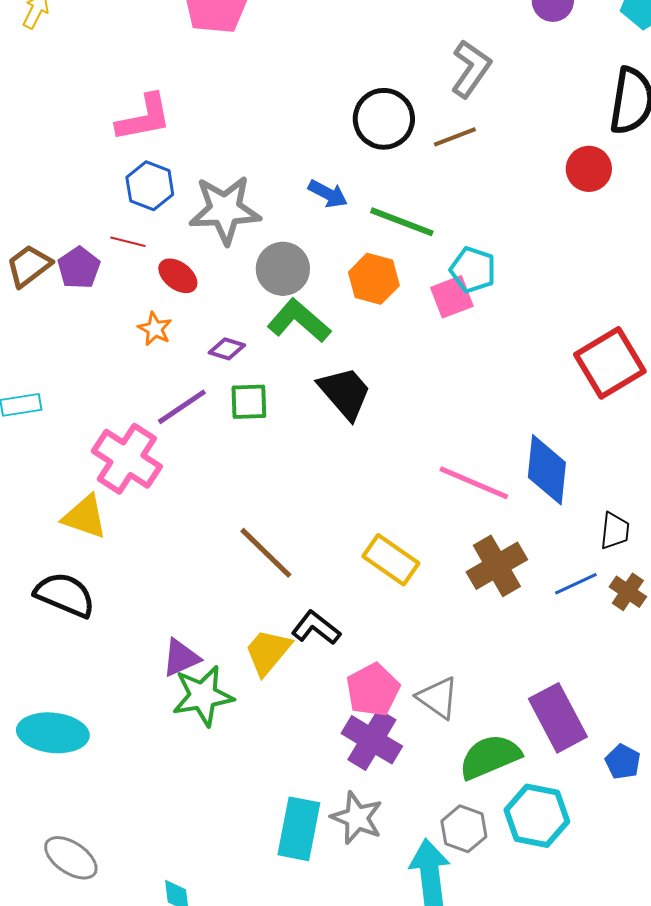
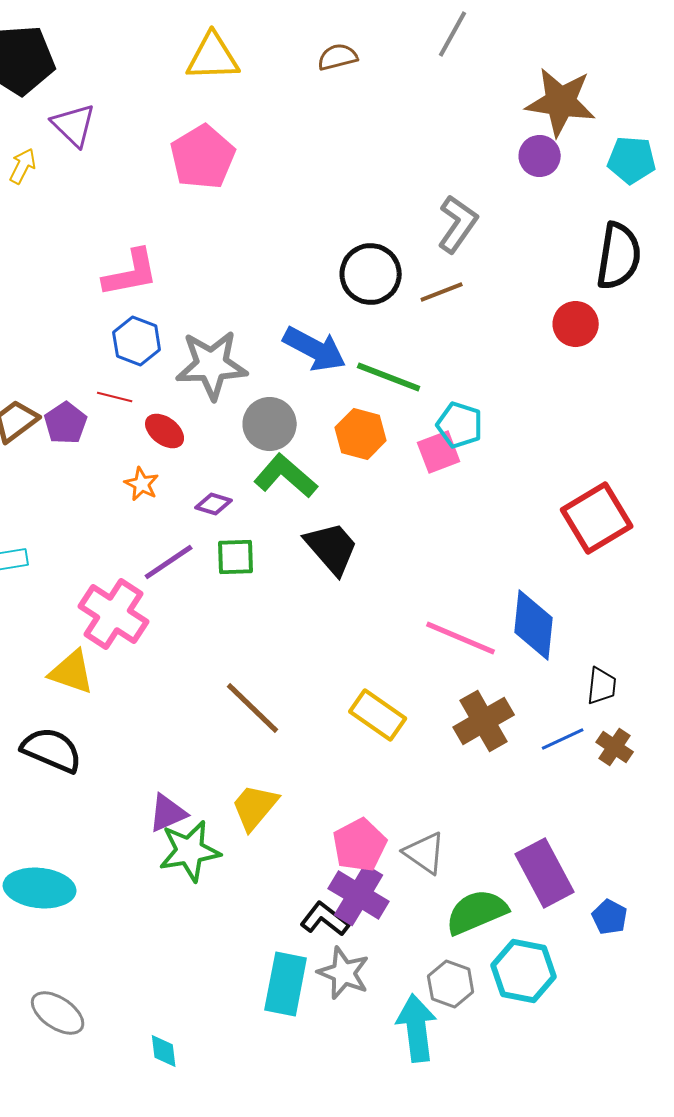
blue arrow: (328, 194) -> (315, 349), size x1.6
black L-shape: (316, 628) -> (325, 919), moved

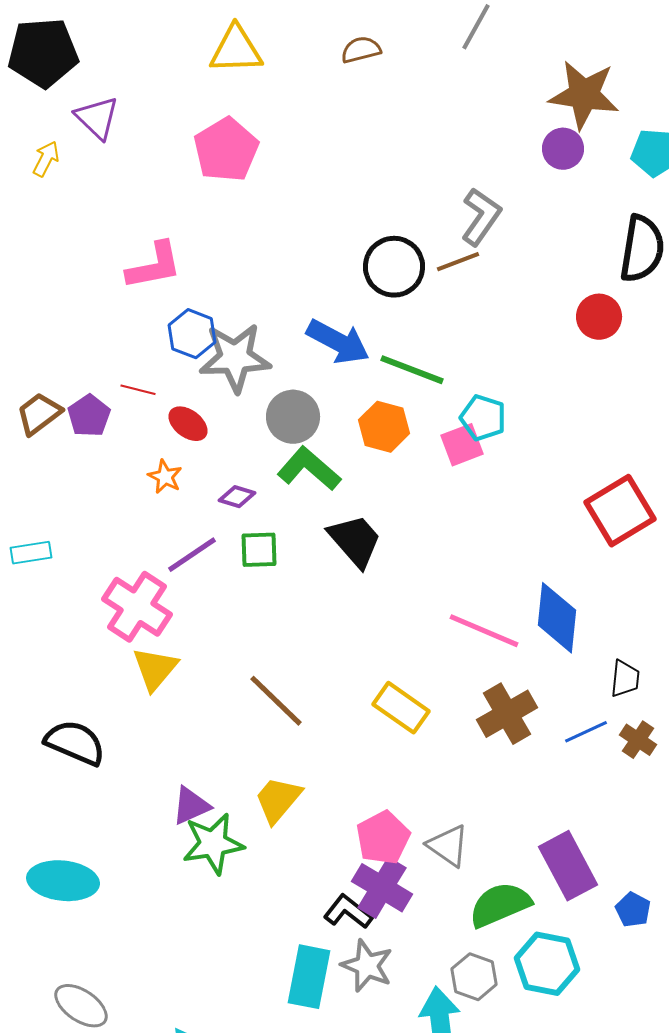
brown line: (442, 292) -> (458, 262), moved
blue hexagon: (137, 341) -> (192, 334), moved
yellow triangle: (72, 672) -> (155, 669), moved, turned 51

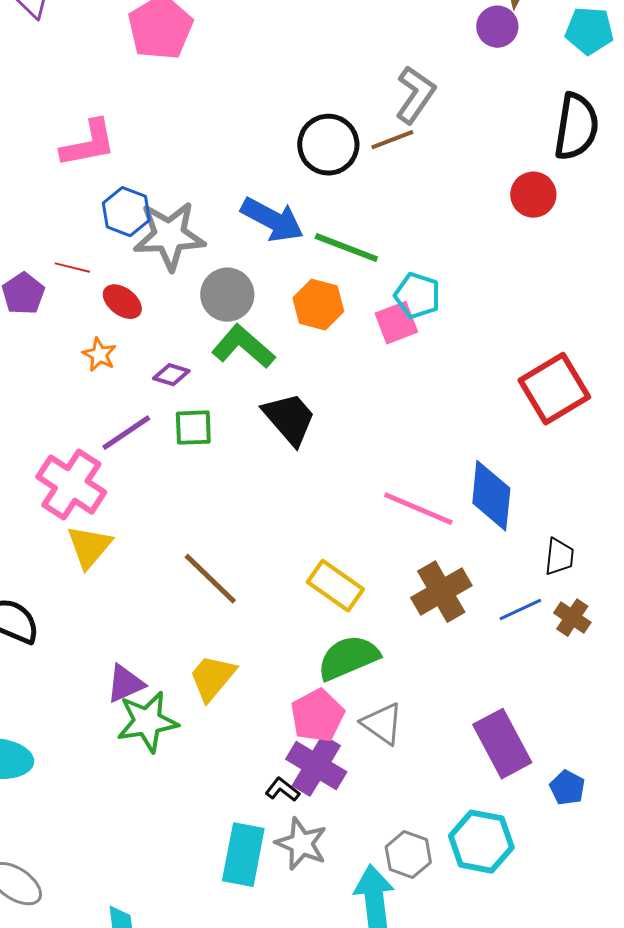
green semicircle: (500, 905) -> (348, 658), moved
black L-shape: (348, 912) -> (282, 790), size x0.7

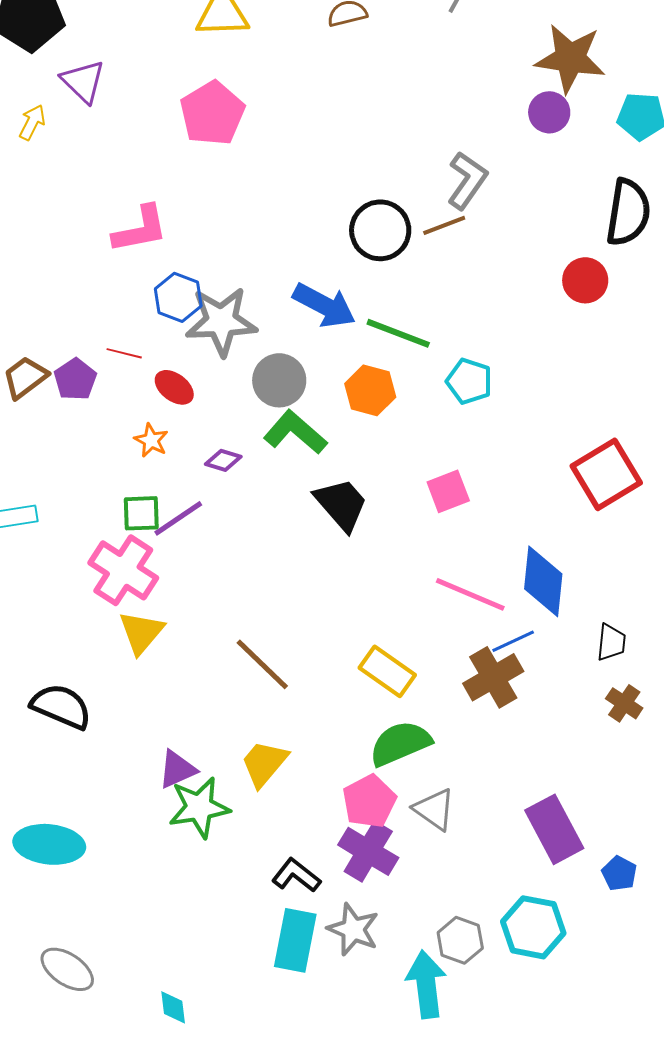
pink square: (396, 323) -> (448, 491), moved
green square: (193, 428) -> (141, 513), moved
blue line: (520, 610) -> (513, 641), moved
black L-shape: (282, 790) -> (296, 875), moved, size x1.4

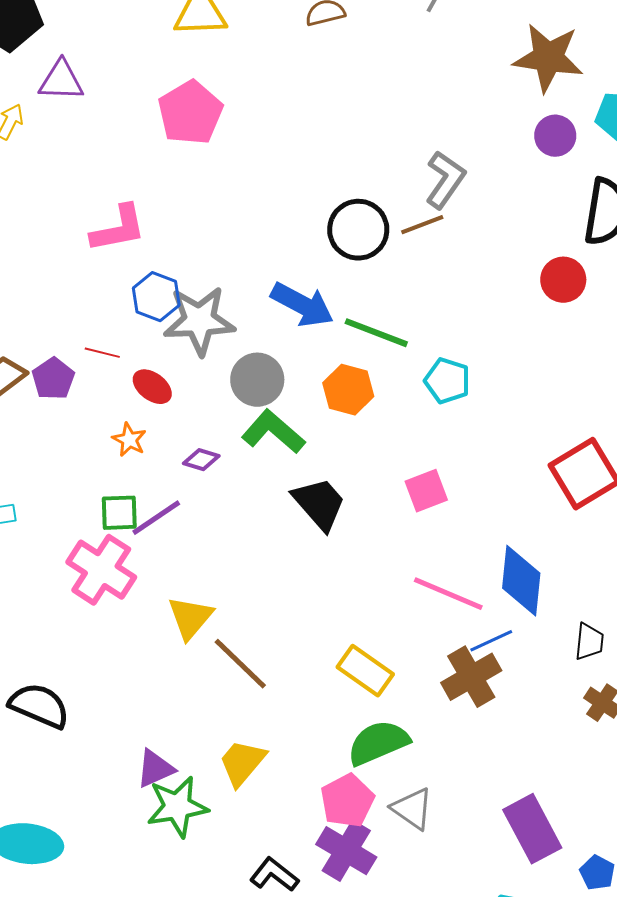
purple triangle: (83, 81) -> (61, 81), turned -42
purple circle: (549, 112) -> (555, 136), moved
yellow triangle: (141, 632) -> (190, 618), moved

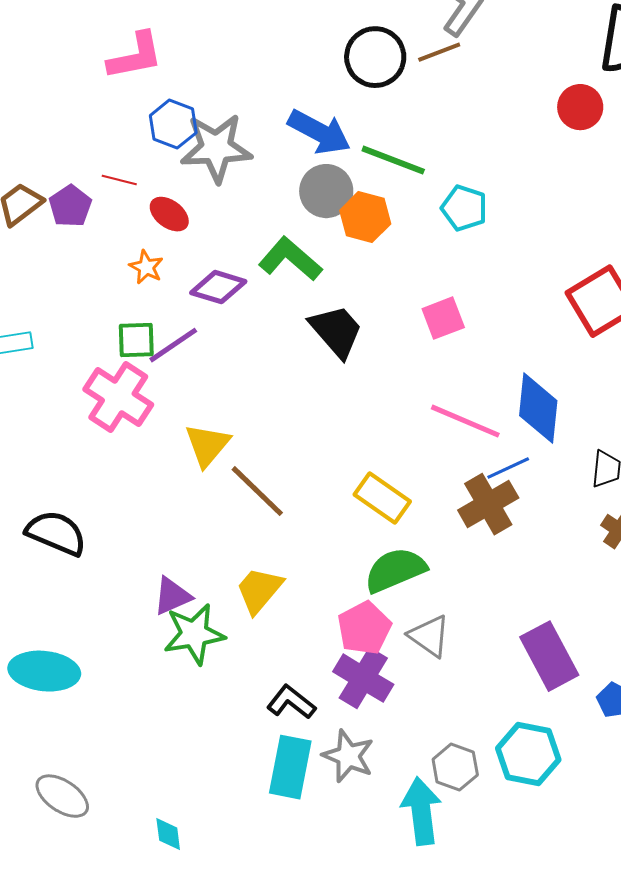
gray circle: (257, 380) -> (326, 191), moved
purple diamond: (201, 460) -> (218, 287), size x1.5

